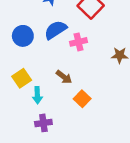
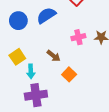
pink cross: (78, 42) -> (78, 37), moved
purple cross: (43, 123) -> (36, 95), size x1.5

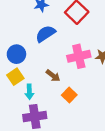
blue circle: (18, 21) -> (16, 54), moved
pink cross: (78, 37) -> (79, 56), size x1.5

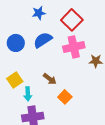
blue circle: (16, 54) -> (16, 43), moved
pink cross: (79, 56) -> (74, 47), moved

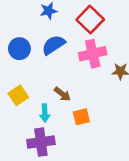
cyan arrow: (28, 94) -> (45, 113), moved
orange square: (65, 97) -> (81, 117), turned 32

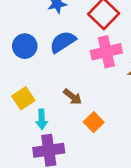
cyan arrow: (45, 113) -> (42, 119), moved
orange square: (81, 117) -> (94, 122), turned -30

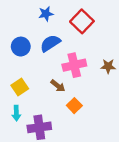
pink cross: (106, 52) -> (74, 65), moved
cyan arrow: (42, 119) -> (16, 113), moved

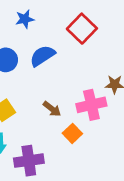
blue star: (46, 14) -> (25, 19), moved
pink cross: (74, 65) -> (91, 105), moved

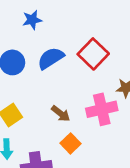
red square: (82, 29) -> (93, 54), moved
orange square: (72, 133) -> (71, 143), moved

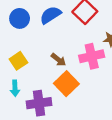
orange square: (71, 143) -> (66, 84), size x1.5

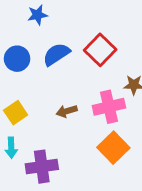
brown arrow: (58, 60) -> (67, 111), turned 126
orange square: (66, 84) -> (113, 148), moved

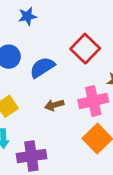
blue semicircle: (56, 54) -> (42, 67), moved

